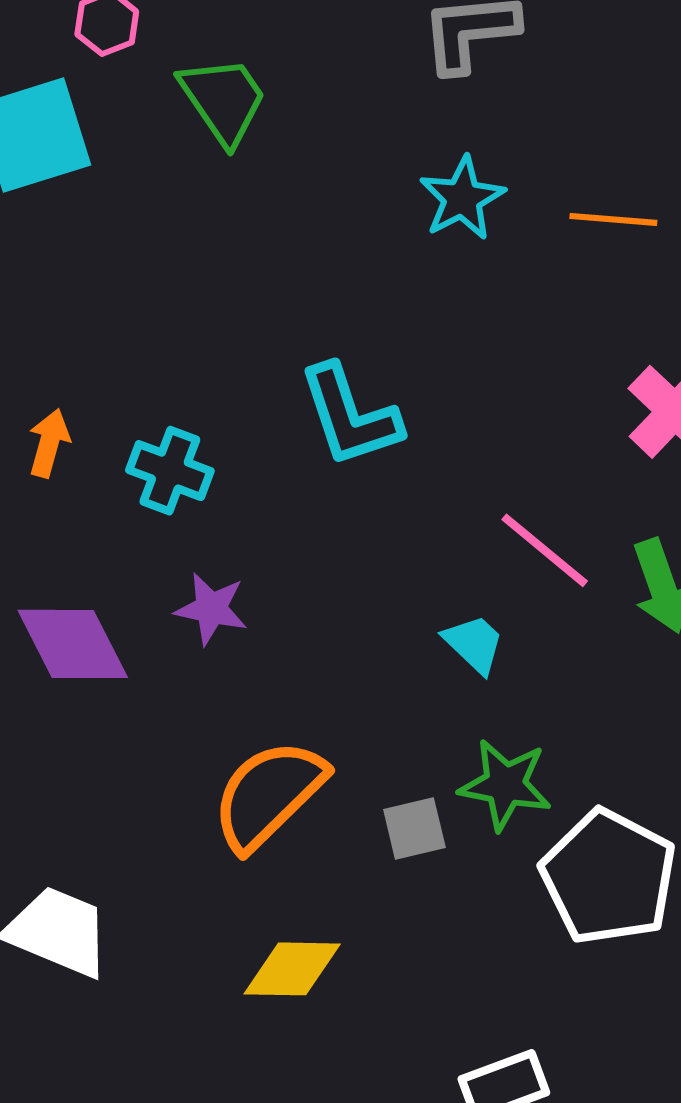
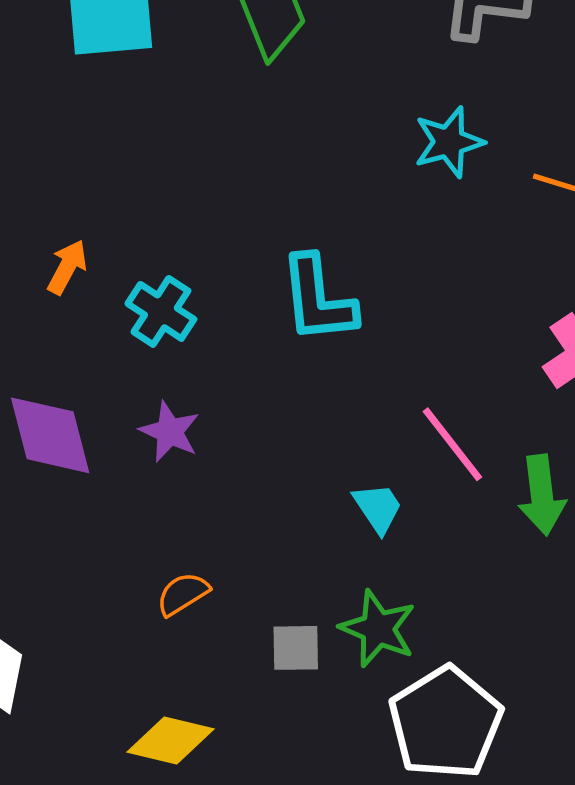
orange semicircle: (269, 795) -> (183, 594), size x0.5

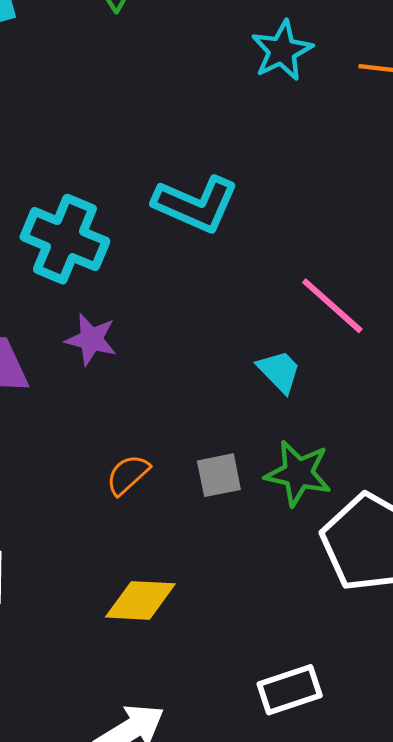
cyan L-shape: (318, 299) -> (196, 204), turned -50
cyan cross: (161, 311) -> (65, 239), size x1.4
gray square: (296, 648) -> (219, 475), moved

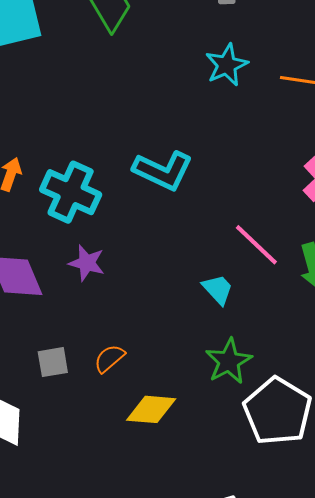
green star: (298, 473) -> (229, 361), turned 30
gray square: (219, 475) -> (53, 362), moved
yellow diamond: (140, 600) -> (151, 409), moved

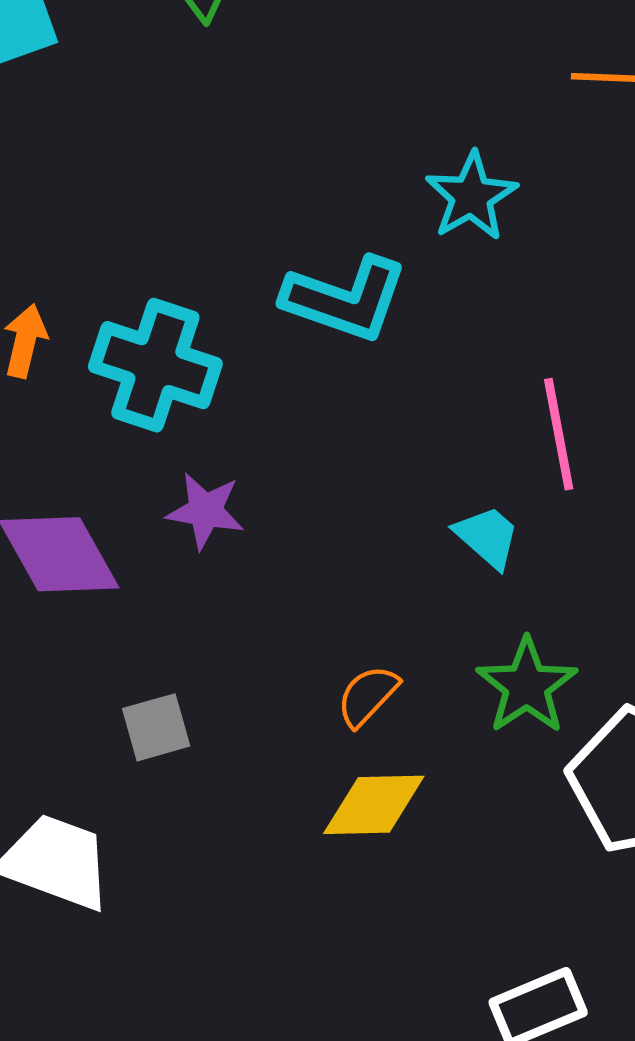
cyan star: (227, 65) -> (471, 196), moved
pink line: (256, 245) -> (559, 434), turned 42
orange semicircle: (109, 358) -> (368, 696), moved

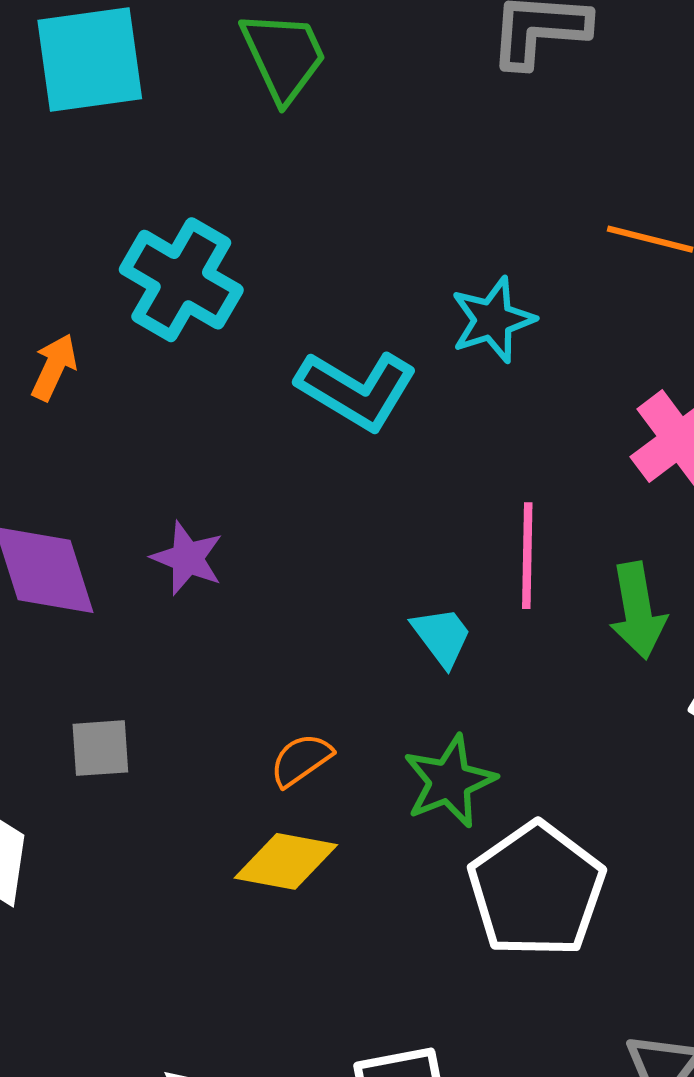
cyan cross: (155, 365) -> (181, 280), moved

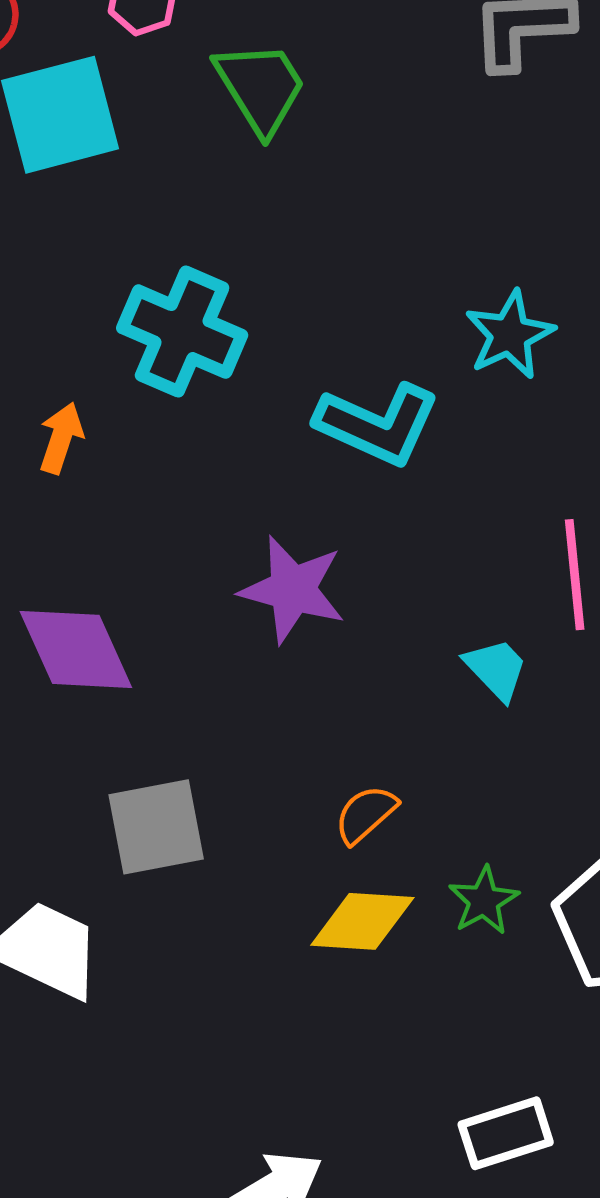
purple star: (187, 558) -> (293, 589), moved, size x1.4
gray square: (100, 748) -> (156, 827), size x1.5
green star: (449, 781) -> (484, 901), moved, size x0.7

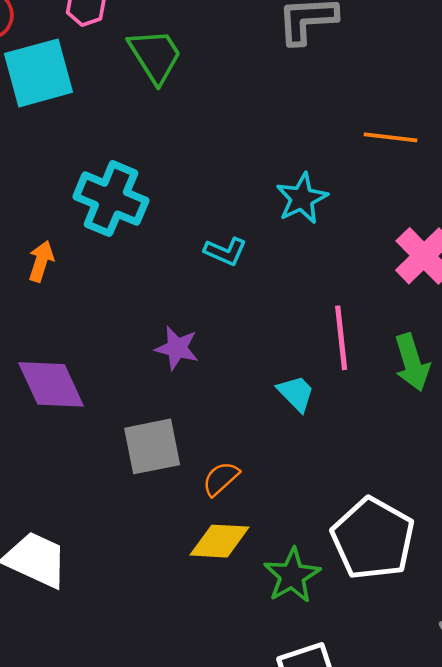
cyan L-shape: (378, 424) -> (225, 251), size x0.6
purple star: (293, 589) -> (177, 348), size x0.7
gray square: (156, 827) -> (152, 446), moved
green star: (484, 901) -> (292, 576), moved, size x1.4

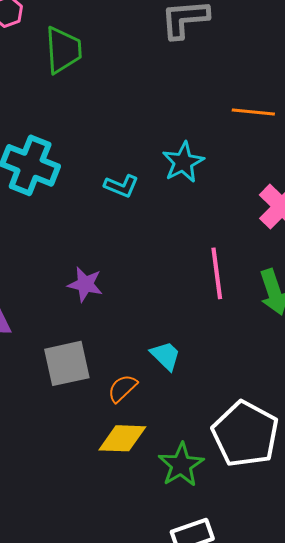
green trapezoid: (155, 56) -> (63, 50), turned 30
cyan L-shape: (225, 251) -> (121, 186), moved
cyan trapezoid: (296, 393) -> (166, 356), moved

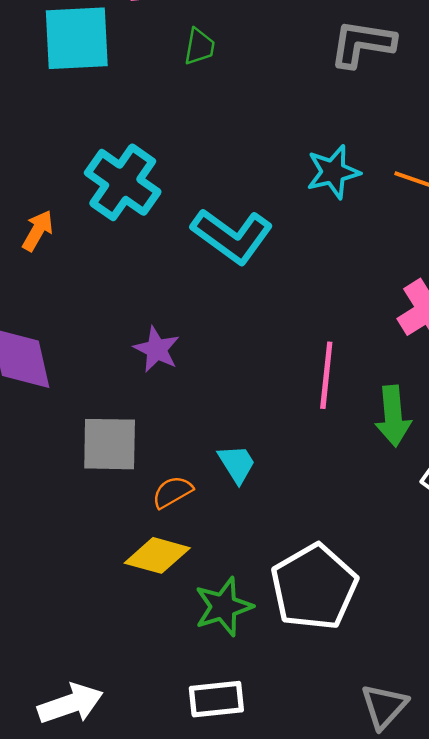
green trapezoid: (63, 50) -> (199, 47), size x0.6
cyan star: (183, 162) -> (333, 172), moved
cyan L-shape: (121, 186) -> (232, 236), size x1.8

